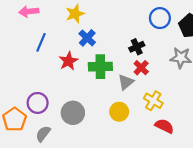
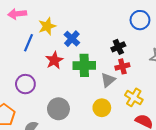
yellow star: (75, 14) -> (47, 26), moved
red cross: (141, 68) -> (122, 66), turned 32
purple circle: (38, 103) -> (25, 84), moved

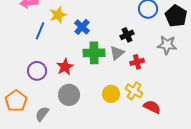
red star: (54, 60) -> (65, 67), moved
red cross: (122, 66) -> (137, 62), moved
gray triangle: (108, 80) -> (117, 53), moved
yellow cross: (134, 97) -> (134, 91), moved

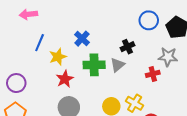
yellow star: (58, 15) -> (58, 57), moved
red cross: (137, 62) -> (153, 74), moved
purple circle: (37, 71) -> (16, 83), moved

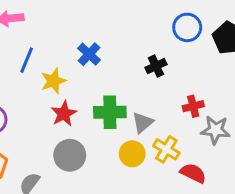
gray star: (168, 57) -> (215, 130), moved
green cross: (94, 65) -> (110, 112), moved
gray triangle: (117, 65) -> (143, 123), moved

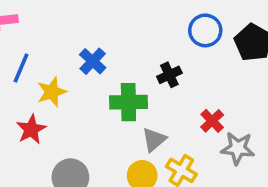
red cross: (193, 106) -> (212, 121), turned -30
green cross: (110, 112) -> (128, 102), moved
red star: (64, 114) -> (31, 129), moved

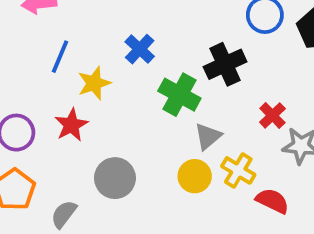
black cross: (169, 75) -> (225, 64), size x1.5
green cross: (128, 102) -> (179, 95), turned 30

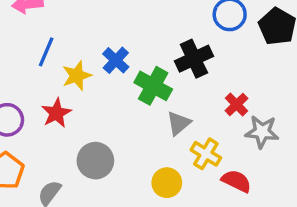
blue cross: (140, 49) -> (116, 60), moved
yellow circle: (195, 176) -> (167, 183), moved

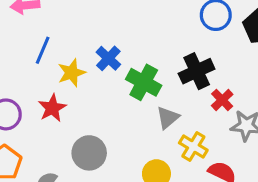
black cross: (194, 59) -> (197, 71), moved

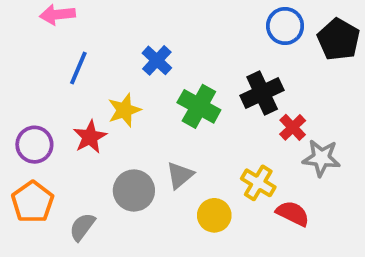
blue cross: (108, 58) -> (157, 60), moved
yellow star: (71, 73) -> (124, 110), moved
gray triangle: (168, 118) -> (180, 175), moved

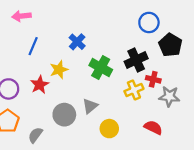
black pentagon: (339, 39) -> (170, 45), moved
red cross: (293, 127) -> (153, 79), turned -32
yellow cross: (258, 183) -> (134, 90), moved, turned 36

